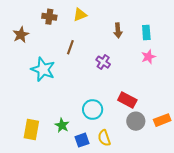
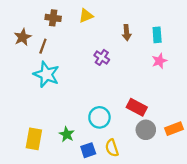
brown line: (70, 47) -> (43, 46), moved
purple cross: (103, 62) -> (102, 57), moved

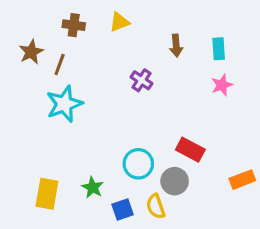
cyan star: (46, 74) -> (64, 104), turned 30
gray circle: (146, 130) -> (175, 181), moved

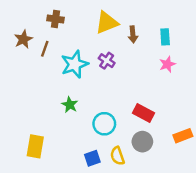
yellow triangle: (119, 22) -> (107, 23), moved, size x1.5
cyan star: (64, 104) -> (75, 64), moved
gray circle: (175, 181) -> (142, 142), moved
green star: (93, 187) -> (70, 105), moved

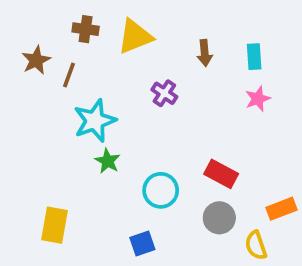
yellow triangle: (107, 23) -> (135, 36), moved
cyan star: (75, 64) -> (95, 121), moved
yellow semicircle: (117, 156) -> (256, 245), moved

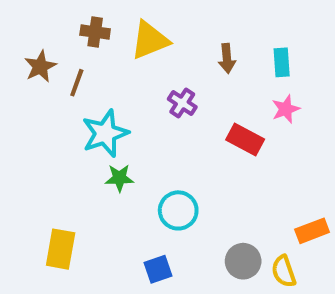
green star: (108, 161) -> (119, 178), turned -30
red rectangle: (221, 174) -> (245, 139), moved
gray circle: (219, 218) -> (243, 261), moved

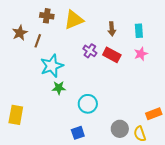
red rectangle: (245, 139) -> (112, 55), moved
yellow rectangle: (61, 249) -> (16, 115), moved

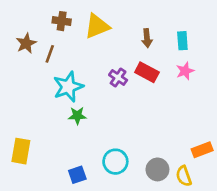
purple cross: (90, 51) -> (118, 78), moved
cyan circle: (88, 104) -> (115, 162), moved
blue square: (78, 133) -> (77, 175), moved

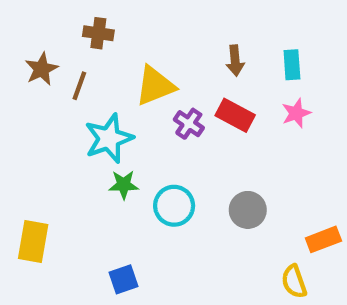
yellow triangle: (97, 26) -> (155, 86), moved
cyan circle: (115, 162) -> (174, 206), moved
gray circle: (157, 169) -> (248, 210), moved

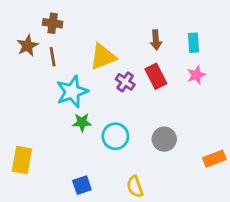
brown cross: (98, 33) -> (53, 23), moved
brown line: (79, 86) -> (53, 57), turned -30
red rectangle: (235, 115) -> (156, 76), turned 35
yellow semicircle: (294, 281) -> (135, 187), moved

